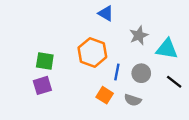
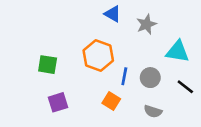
gray star: (139, 35) -> (146, 24), moved
purple square: (42, 85) -> (58, 102), moved
gray semicircle: (133, 100) -> (153, 111), moved

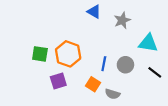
orange hexagon: (98, 55) -> (68, 54), moved
purple square: (58, 102) -> (58, 81), moved
gray semicircle: (153, 111) -> (112, 94), moved

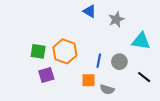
black line: (155, 72) -> (144, 77), moved
purple square: (58, 81) -> (46, 75), moved
orange square: (93, 84) -> (89, 80), turned -32

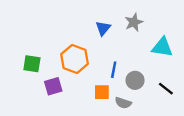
blue triangle: (90, 11) -> (103, 28), moved, turned 40
green square: (38, 51) -> (32, 64), moved
gray circle: (119, 62) -> (135, 80), moved

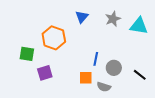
blue triangle: (103, 28) -> (82, 17), moved
cyan triangle: (162, 47) -> (139, 26), moved
orange hexagon: (75, 59) -> (54, 38), moved

